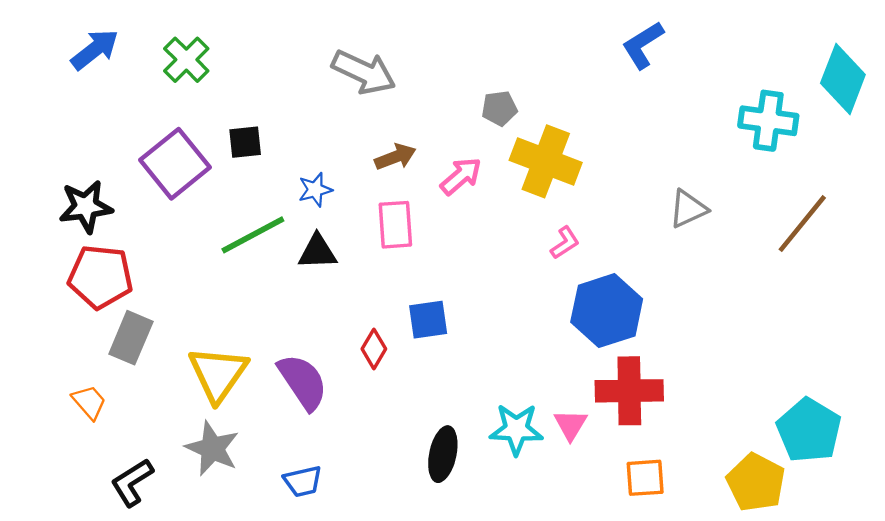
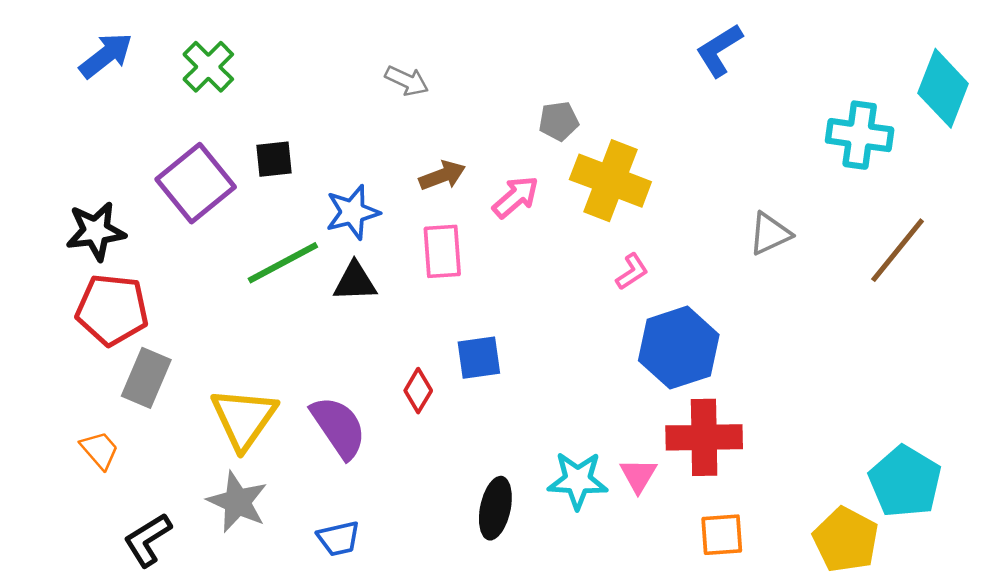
gray arrow: (364, 72) -> (407, 81), size x0.6
blue star: (315, 190) -> (352, 212), size x1.4

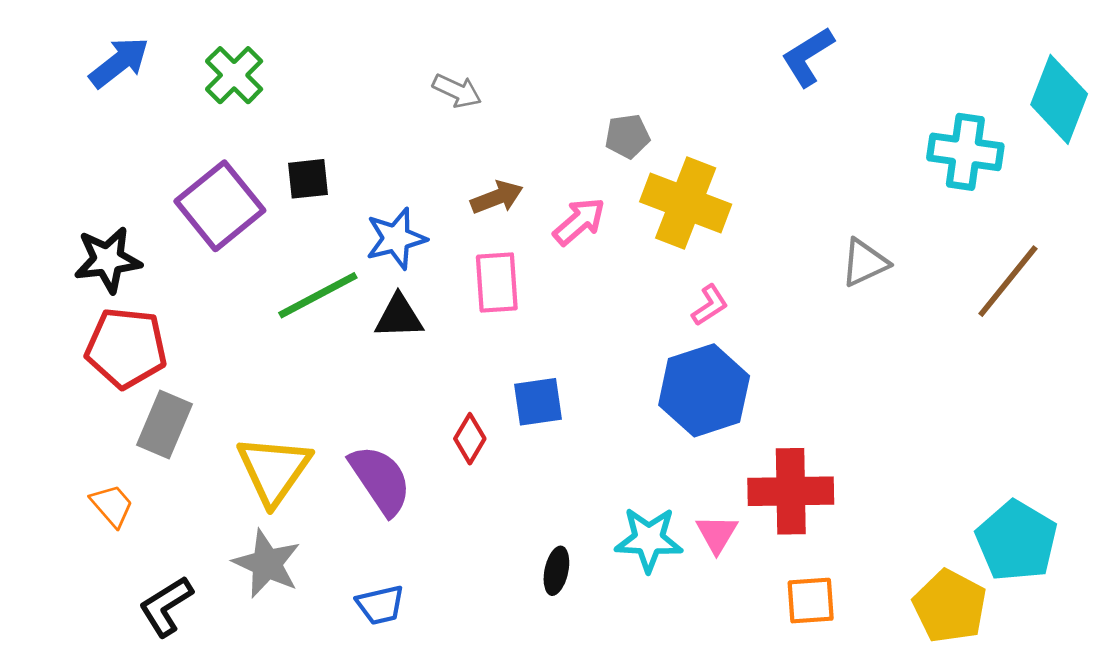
blue hexagon: (679, 348) -> (704, 390), moved
black ellipse: (495, 508) -> (556, 571), size x0.7

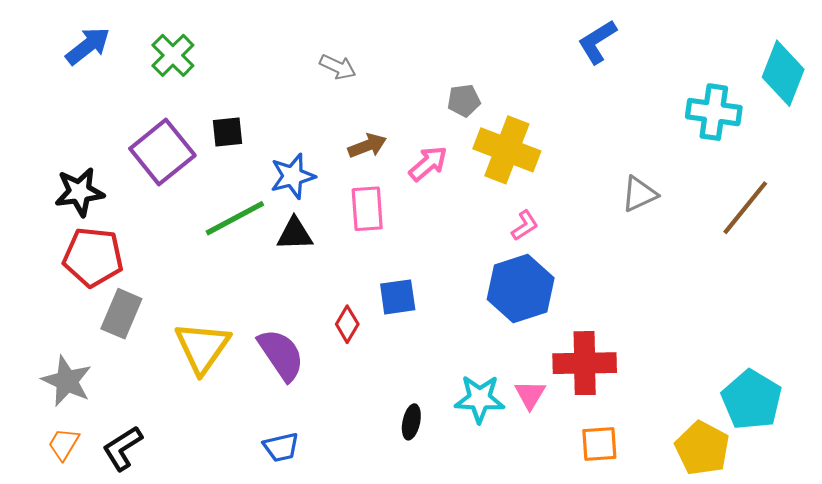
orange trapezoid: (112, 505) -> (64, 444), moved, turned -108
gray star: (267, 564) -> (67, 381), moved

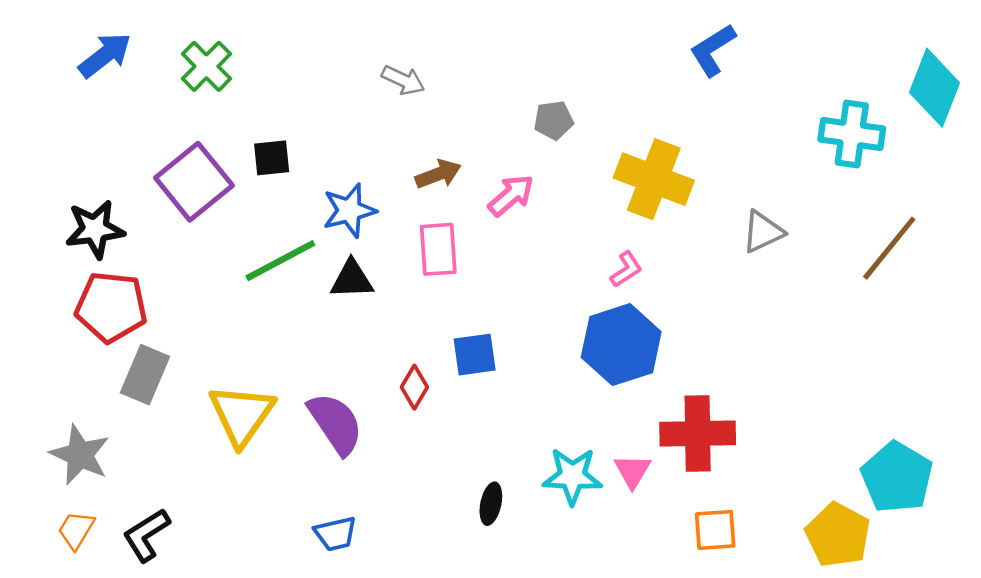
yellow cross: (507, 150) -> (654, 179), moved

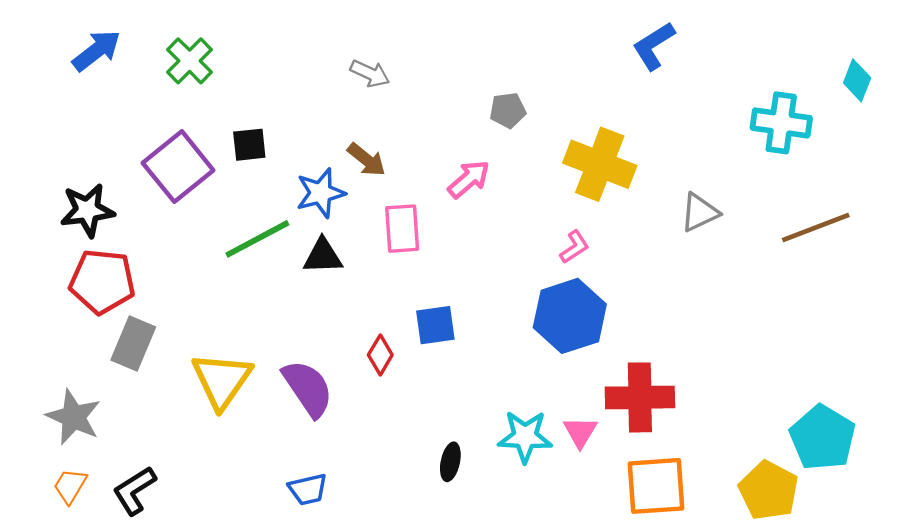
cyan diamond: (934, 88) -> (857, 80), size x0.6
brown arrow: (438, 174) -> (366, 160), moved, turned 60
brown line: (889, 248) -> (816, 227), turned 30
orange square: (715, 530) -> (656, 486), size x1.5

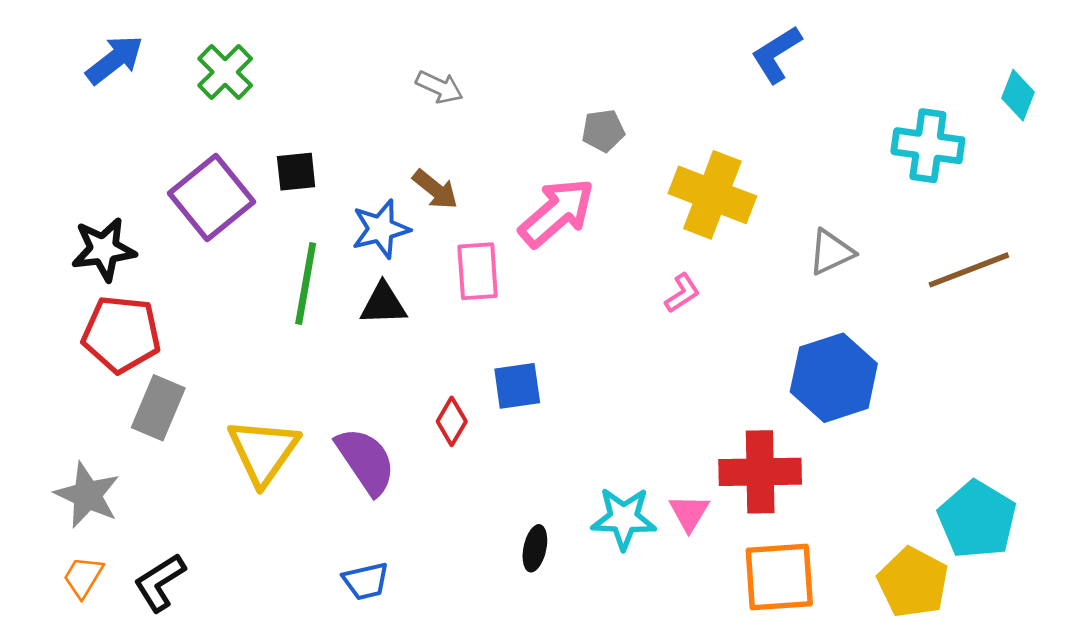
pink arrow: (469, 179) -> (557, 213), size x1.5
green line: (257, 239) -> (306, 284), turned -52
blue hexagon: (570, 316) -> (834, 378), moved

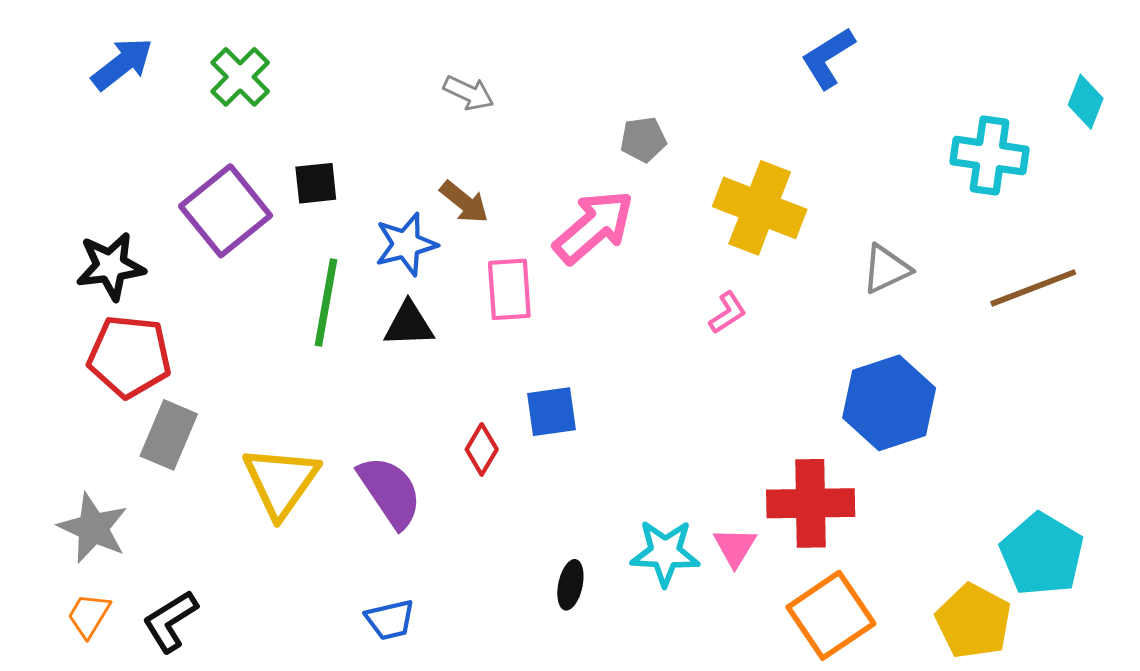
orange square: (779, 577) -> (831, 615), turned -30

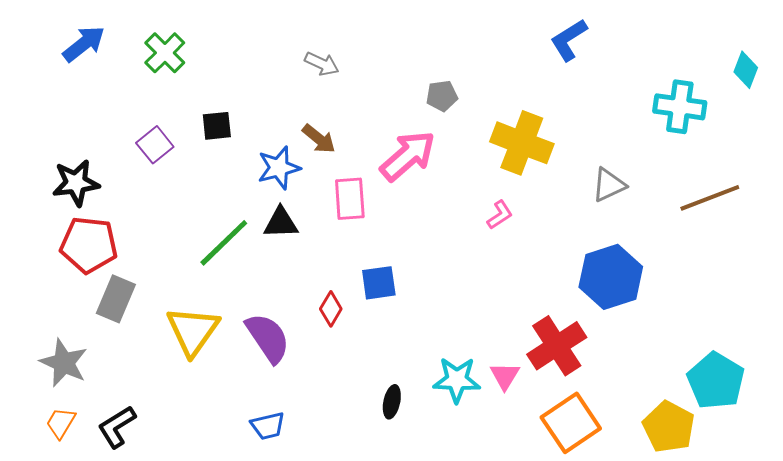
purple square: (226, 211) -> (155, 145), size x0.6
green line: (326, 302) -> (224, 243), moved, turned 36
red cross: (811, 503) -> (557, 346), turned -32

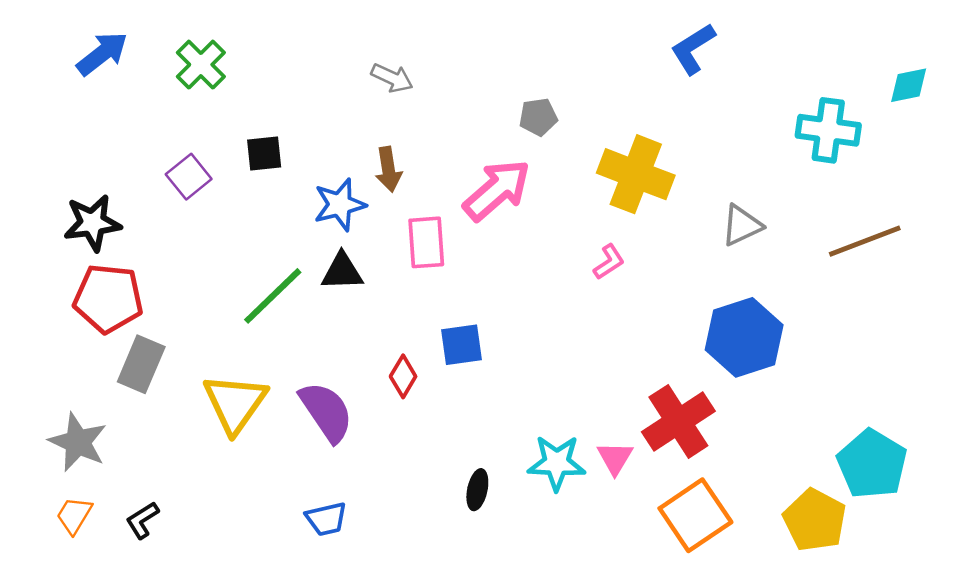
cyan diamond: (746, 70) -> (909, 85), turned 57
brown arrow: (319, 139) -> (388, 169), turned 42
black L-shape: (117, 427) -> (142, 520), size x0.7

